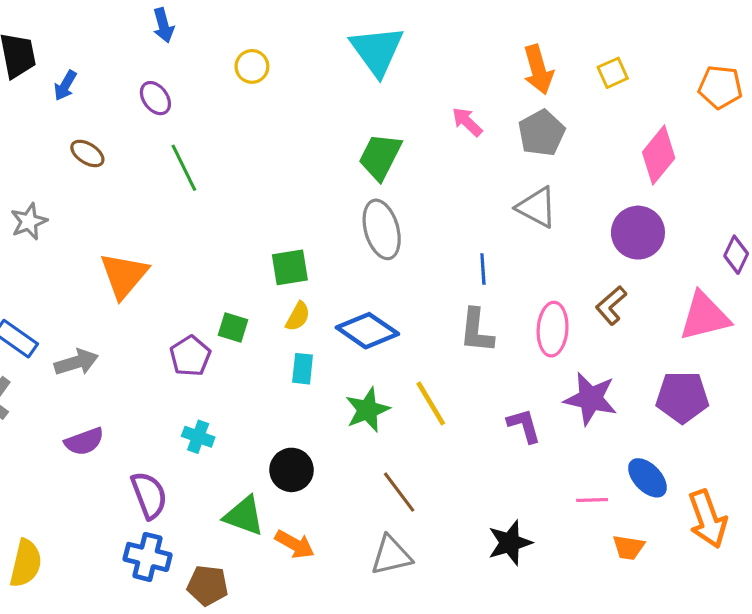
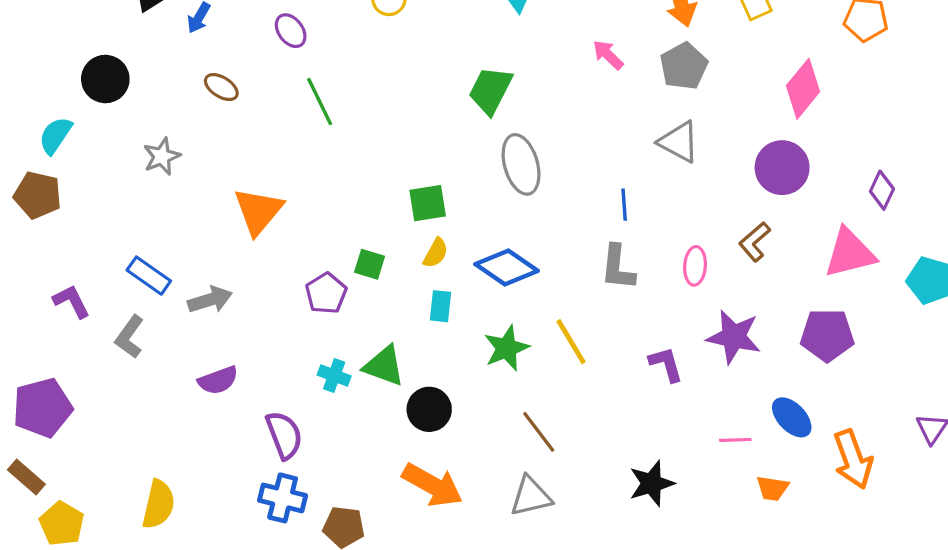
green trapezoid: (380, 157) -> (490, 90), moved
pink ellipse: (553, 329) -> (695, 266), size x0.7
green triangle: (244, 516) -> (384, 366), moved
orange arrow: (295, 544) -> (432, 485), size x1.5

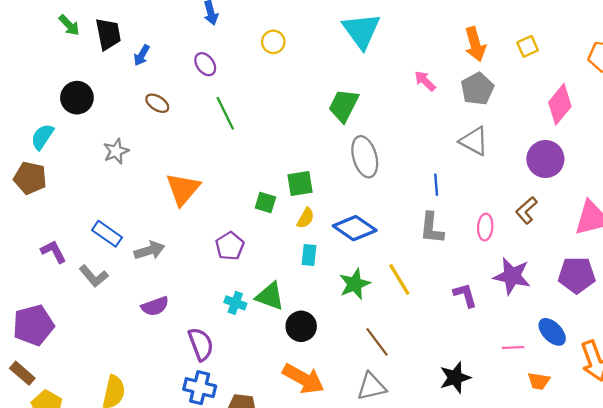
green square: (370, 264) -> (265, 202), moved
gray L-shape: (129, 337) -> (94, 276), turned -76

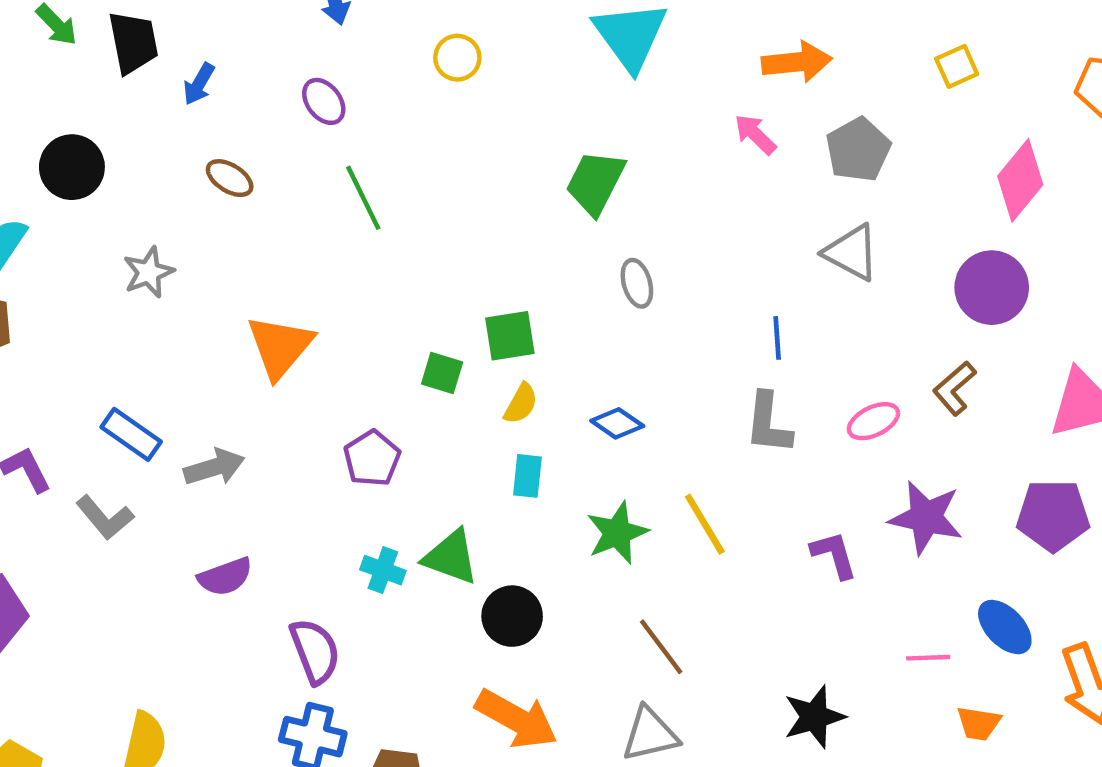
orange arrow: (475, 44) -> (797, 62), moved, turned -80
gray ellipse: (365, 157) -> (637, 283), size x0.6
pink ellipse: (485, 227) -> (873, 421), turned 60
blue diamond: (355, 228) -> (617, 423), size x0.6

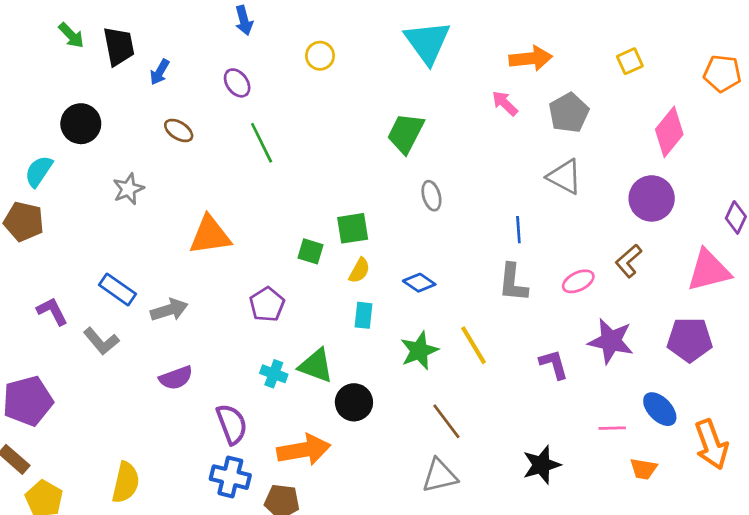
orange triangle: (280, 347) -> (210, 235), turned 42
orange arrow: (516, 719) -> (304, 450), moved, turned -39

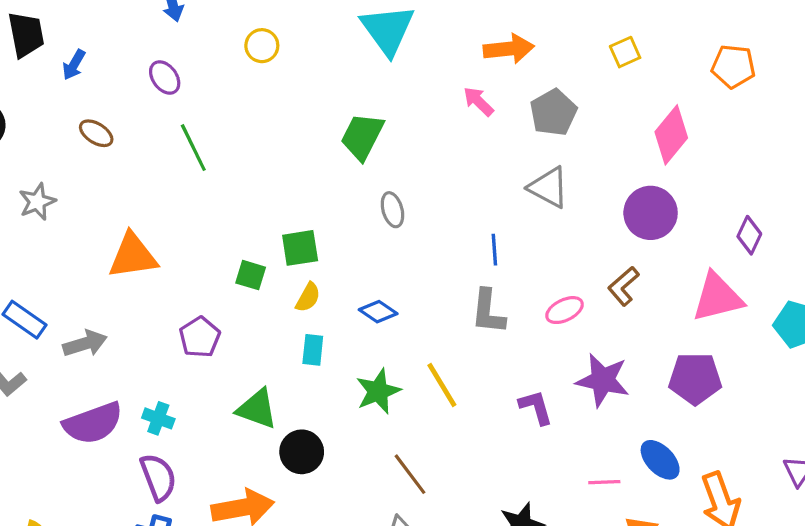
cyan cross: (274, 374) -> (158, 418), moved
purple semicircle: (176, 378) -> (93, 423), size x1.5

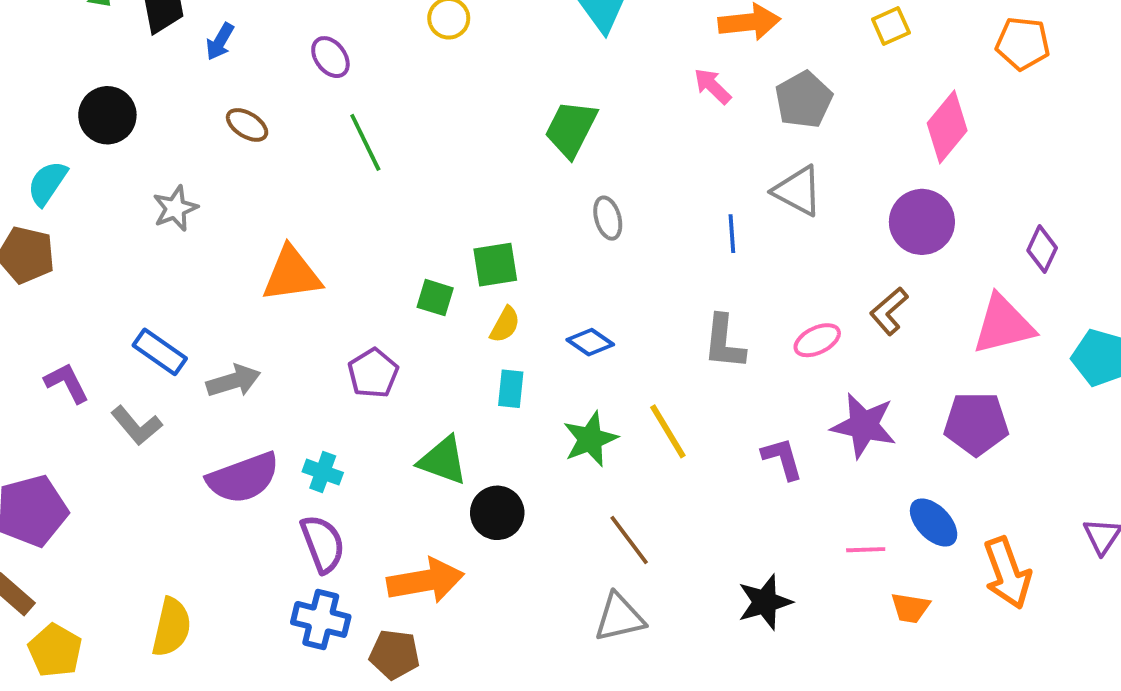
blue line: (494, 250) -> (732, 234), moved

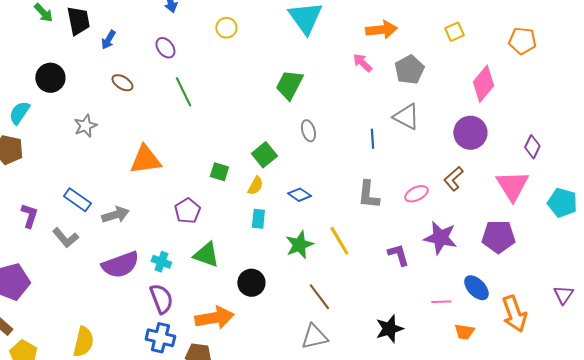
green square: (495, 265) -> (264, 155), moved, turned -30
pink triangle: (1003, 325) -> (512, 186), turned -48
purple L-shape: (67, 383) -> (29, 216), turned 45
green triangle: (443, 460) -> (206, 255), moved

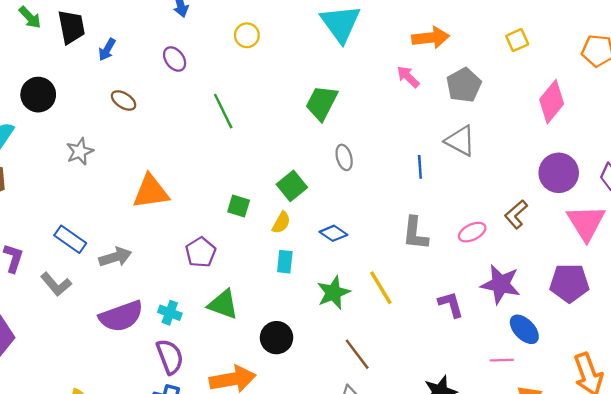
green line: (183, 92) -> (223, 111), moved
purple circle: (470, 133) -> (559, 173), moved
blue ellipse: (476, 288) -> (524, 329), moved

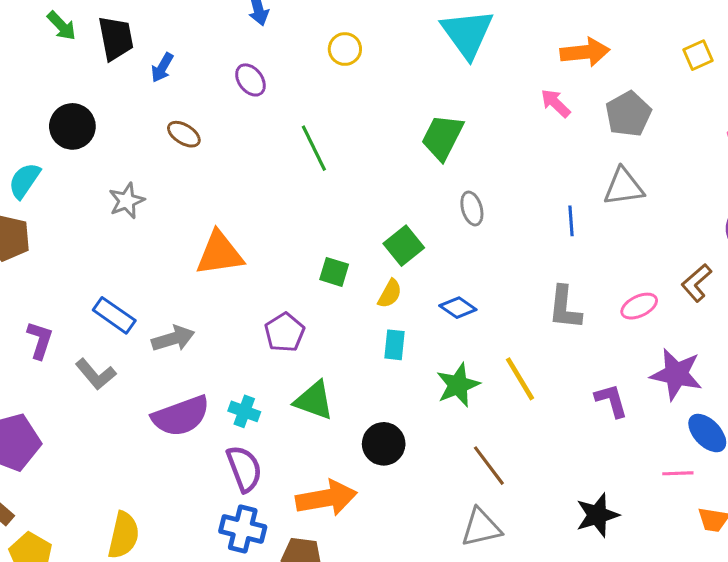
gray triangle: (460, 141) -> (624, 187), turned -36

